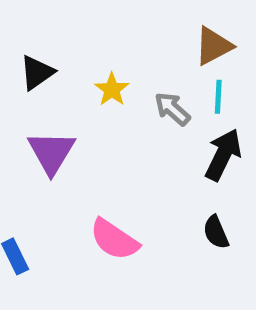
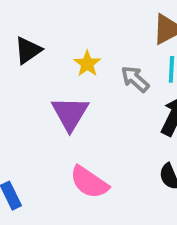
purple triangle: (51, 152) -> (70, 113), moved

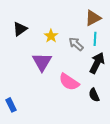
pink semicircle: (89, 182) -> (69, 82), moved

